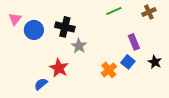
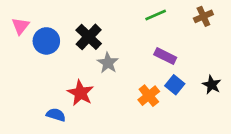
black cross: (65, 27) -> (89, 37), turned 30
purple rectangle: (134, 42) -> (165, 56), moved, turned -42
blue semicircle: (41, 84) -> (56, 115), turned 56

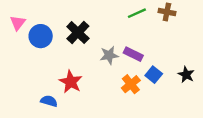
brown cross: (203, 16) -> (167, 12), moved, turned 35
purple rectangle: (165, 56) -> (133, 54), moved
gray star: (108, 63) -> (109, 55), moved, turned 30

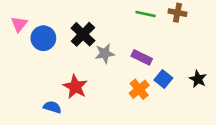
green line: (137, 13) -> (146, 14), turned 36
gray star: (109, 55) -> (105, 53), moved

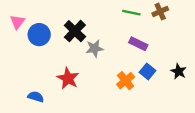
brown cross: (177, 13) -> (160, 12), turned -35
purple rectangle: (142, 57) -> (138, 44), moved
blue semicircle: (52, 107) -> (36, 97), moved

